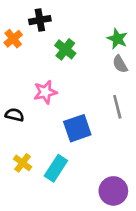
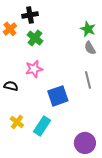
green cross: (65, 49) -> (35, 38), moved

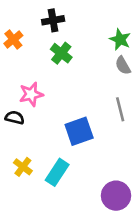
black cross: (30, 15) -> (53, 20), moved
green cross: (35, 38) -> (61, 53), moved
pink star: (34, 69) -> (31, 94), moved

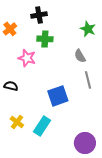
green cross: (61, 53) -> (45, 39), turned -35
gray semicircle: (123, 66) -> (80, 56), moved
pink star: (31, 94) -> (27, 58), moved, turned 30

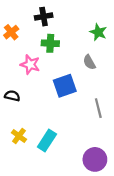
gray line: (88, 80) -> (98, 108), moved
blue square: (58, 96) -> (65, 86), moved

